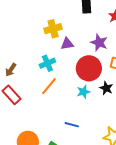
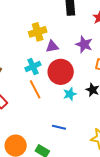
red circle: (89, 68) -> (61, 72), moved
orange line: (49, 86) -> (35, 89), turned -66

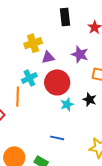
orange line: (35, 89) -> (18, 97), moved, turned 30

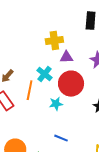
cyan cross: (29, 78) -> (44, 74), turned -35
cyan star: (67, 104) -> (56, 104), moved

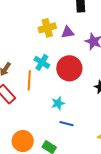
purple triangle: (66, 57) -> (68, 32), moved
cyan star: (56, 104) -> (58, 103), moved

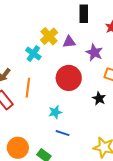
yellow cross: (47, 28) -> (49, 36), turned -30
cyan cross: (42, 62) -> (33, 53), moved

